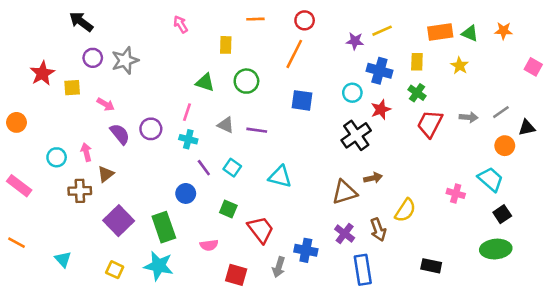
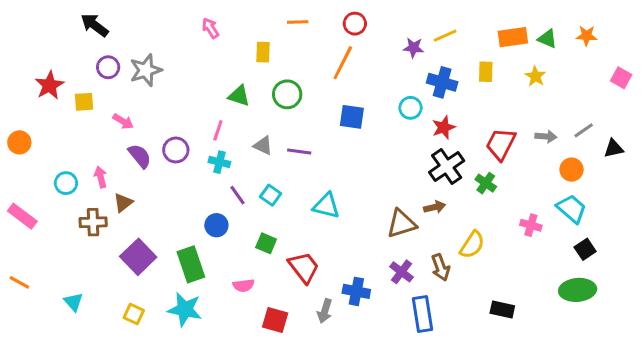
green cross: (417, 93) -> (486, 183), moved
black cross: (356, 135) -> (447, 167), moved
orange circle: (505, 146) -> (572, 170), moved

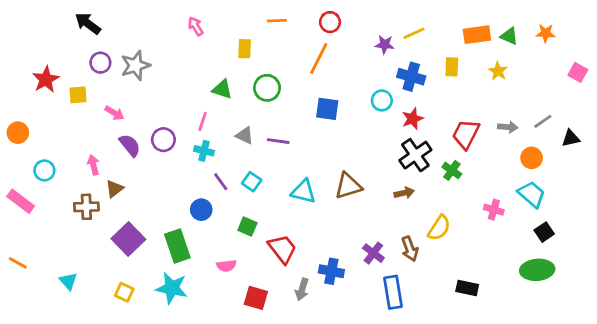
cyan circle: (66, 183) -> (44, 170), moved
brown triangle: (401, 224) -> (348, 186), moved

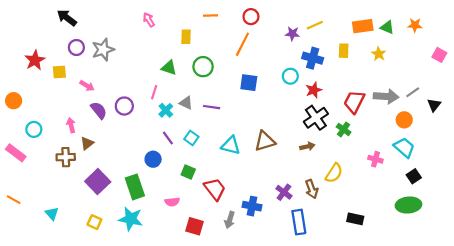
gray arrow: (508, 127) -> (386, 96), size x1.6
black triangle: (571, 138) -> (434, 105), turned -40
cyan cross: (204, 151) -> (166, 110), moved, turned 32

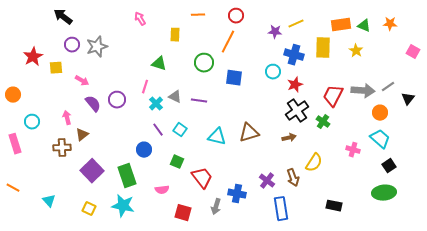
yellow rectangle: (344, 51) -> (323, 48), size x1.5
green circle: (203, 67) -> (204, 63), moved
pink rectangle: (16, 153) -> (15, 144), turned 36

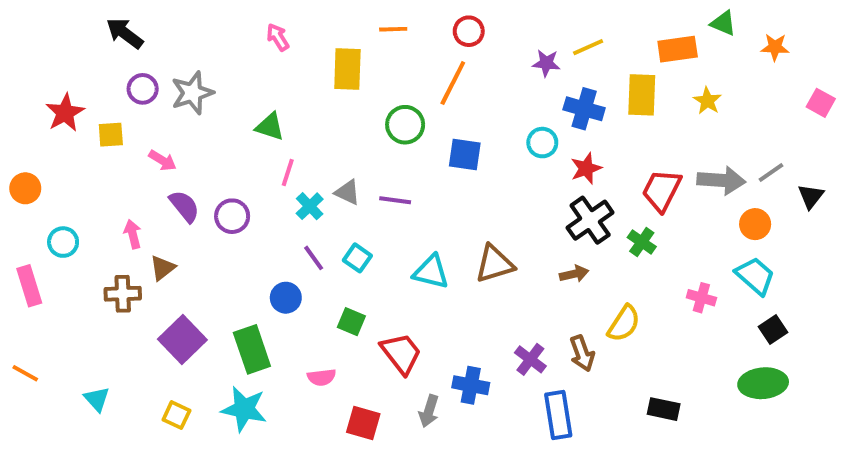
green triangle: (364, 26) -> (723, 23), moved
yellow rectangle: (175, 35) -> (347, 69), size x1.5
green triangle: (159, 64) -> (270, 127), moved
purple circle: (117, 100) -> (232, 216), moved

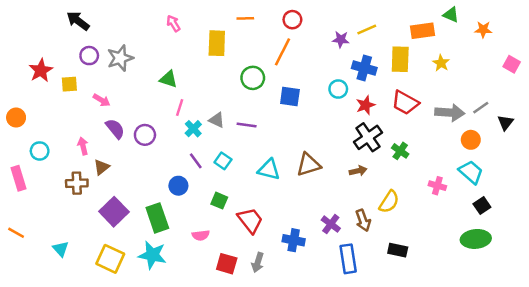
red trapezoid: (662, 190) -> (405, 103), moved, turned -88
black rectangle: (664, 409) -> (398, 250), moved
gray arrow: (429, 411) -> (258, 263), moved
yellow square: (176, 415) -> (110, 259), size x1.6

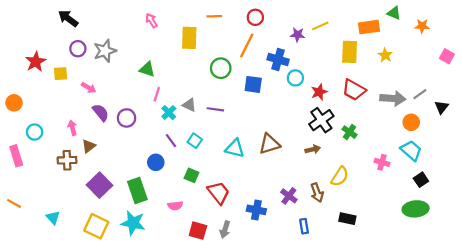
blue cross: (364, 68) -> (278, 60), moved
blue rectangle: (348, 259) -> (304, 226), size x0.6

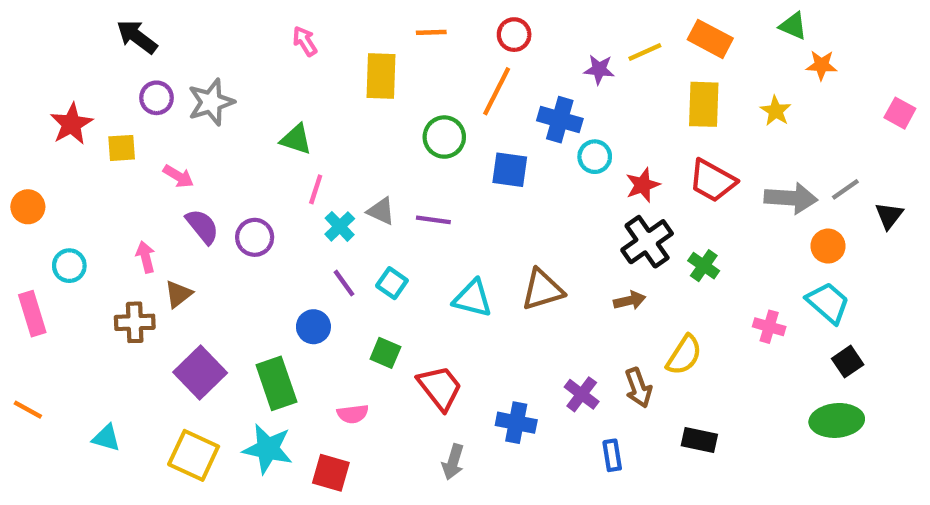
orange star: (422, 26) -> (821, 65), moved
orange rectangle: (369, 27) -> (710, 39), moved, turned 36
cyan triangle: (53, 218) -> (106, 438), turned -32
red square: (198, 231) -> (331, 473), moved

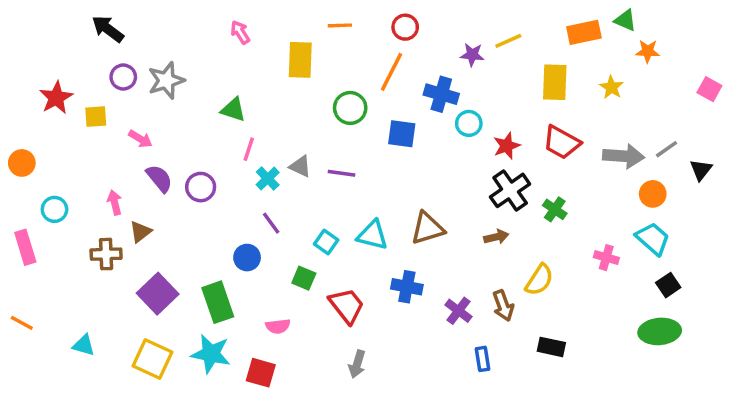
orange rectangle: (710, 39) -> (584, 32), moved, turned -40
cyan square: (392, 283) -> (326, 242), moved
blue cross: (516, 423) -> (407, 287), moved

